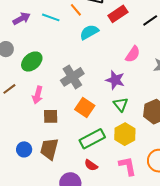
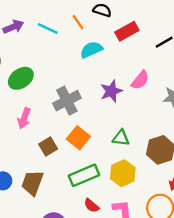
purple star: (115, 80) -> (111, 91), moved, turned 30
green triangle: (121, 104) -> (121, 138), turned -49
brown square: (51, 116) -> (48, 147), moved, turned -35
red semicircle: (91, 165) -> (92, 206), moved

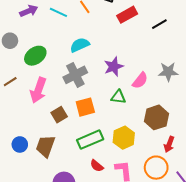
cyan semicircle: (91, 50) -> (80, 45), moved
pink semicircle: (140, 80) -> (140, 80), moved
pink arrow: (24, 118) -> (38, 90), size x1.4
orange square: (78, 138) -> (85, 107), turned 36
green triangle: (121, 138) -> (118, 97), moved

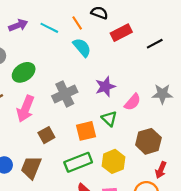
cyan semicircle: (80, 45) -> (82, 47), moved, turned 72
green triangle: (118, 97) -> (109, 119), turned 35
orange square: (85, 107) -> (86, 131), moved

